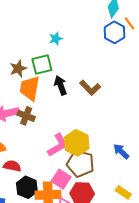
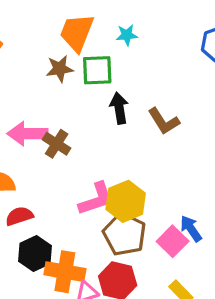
orange trapezoid: (30, 88) -> (77, 32), moved
red semicircle: (12, 166) -> (19, 216), turned -42
pink square: (61, 179) -> (173, 241), moved

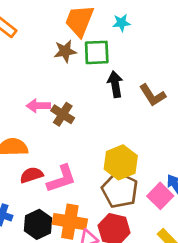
pink arrow: (28, 134) -> (38, 106), size x0.7
pink L-shape: (96, 199) -> (61, 179), moved
black hexagon: (35, 253) -> (38, 224), moved

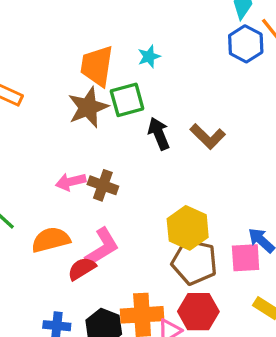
brown star: (65, 51) -> (88, 107), size x1.4
pink L-shape: (61, 179) -> (102, 247), moved
pink square: (160, 196) -> (246, 258), turned -35

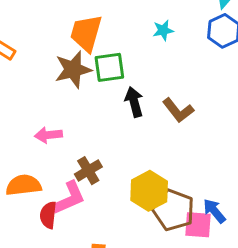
cyan star: (149, 57) -> (163, 30), moved
brown cross: (103, 185) -> (88, 171), moved, turned 32
brown pentagon: (194, 262) -> (174, 210), moved
red semicircle: (82, 269) -> (48, 215), turned -60

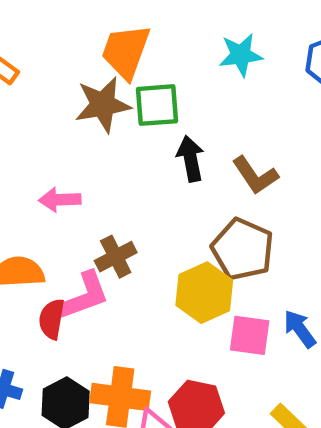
cyan star: (163, 30) -> (241, 55), size x1.4
brown pentagon: (174, 210) -> (243, 249), moved
pink square: (198, 225) -> (250, 335), moved

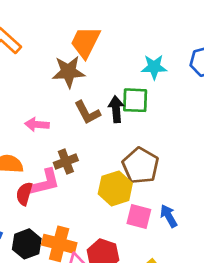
cyan star: (241, 55) -> (154, 67), moved
green square: (157, 105) -> (135, 100), moved
brown L-shape: (255, 175) -> (87, 113), moved

